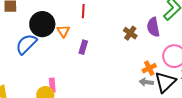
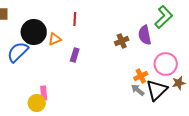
orange triangle: (63, 31) -> (55, 39), turned 40
brown cross: (130, 33) -> (122, 41), turned 32
gray arrow: (146, 82) -> (138, 90), turned 32

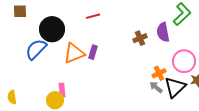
red line: (75, 19) -> (93, 16), turned 72
orange triangle: (55, 39) -> (74, 53), moved, size x1.6

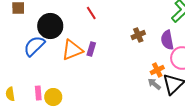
red line: (93, 16) -> (91, 13), turned 72
purple semicircle: (163, 32) -> (167, 40), moved
pink rectangle: (62, 90) -> (38, 93), moved

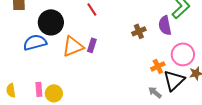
purple semicircle: (167, 40) -> (165, 25), moved
blue semicircle: (34, 46) -> (35, 42), turned 30
gray arrow: (154, 84) -> (155, 92), moved

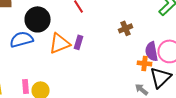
purple semicircle: (165, 25) -> (152, 51), moved
orange cross: (158, 66) -> (145, 63), turned 32

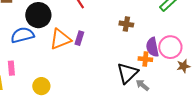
brown cross: (126, 28) -> (126, 24), turned 32
black triangle: (161, 77) -> (127, 73), moved
pink rectangle: (26, 86) -> (11, 68), moved

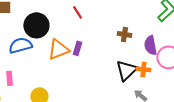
purple semicircle: (152, 47) -> (150, 45), moved
black triangle: (127, 73) -> (126, 70), moved

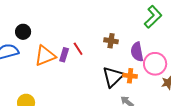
red line: (77, 12) -> (78, 49), moved
black circle: (36, 25) -> (23, 32), size x0.6

